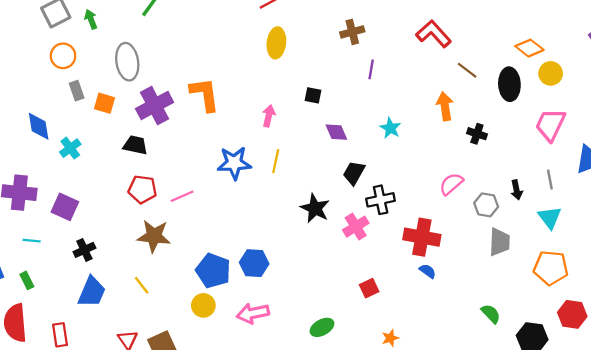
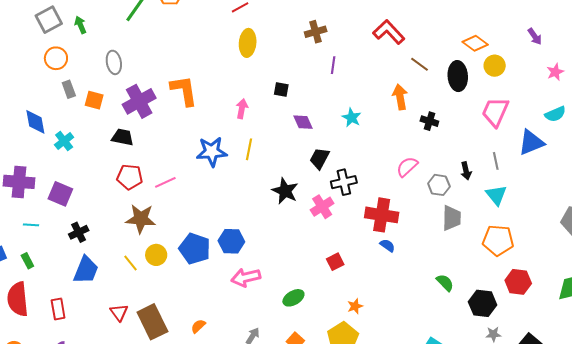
gray ellipse: (127, 62) -> (114, 62), size x0.7
yellow circle: (203, 305) -> (156, 255), moved
pink arrow: (253, 313) -> (246, 277), moved

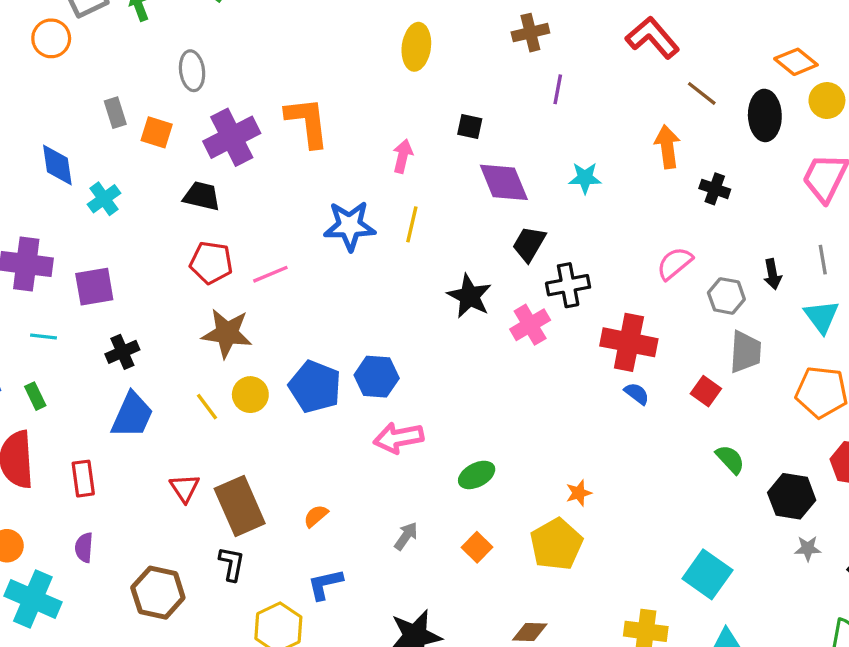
orange circle: (56, 58) -> (51, 38), moved
cyan star: (352, 118) -> (585, 178), turned -30
purple diamond: (303, 122) -> (504, 182), size x1.5
purple square: (60, 194) -> (94, 287), turned -35
red square: (335, 262) -> (706, 391), moved, turned -30

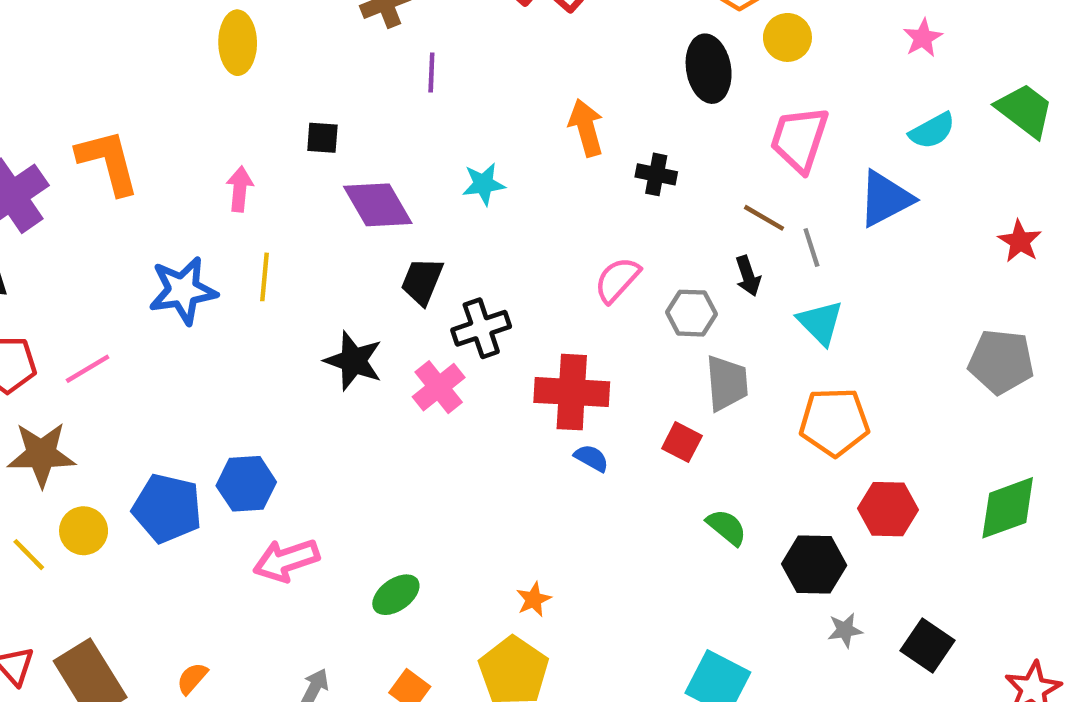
brown line: (702, 93) -> (764, 218), moved

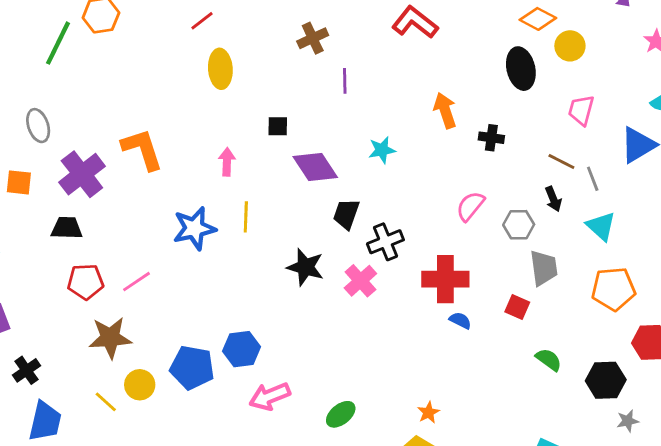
pink trapezoid: (799, 139) -> (581, 110), size x0.7

